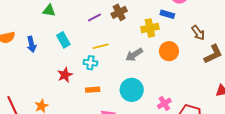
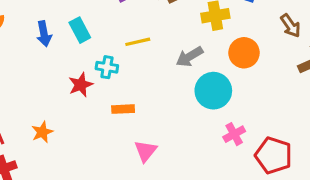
blue arrow: (32, 44) -> (44, 34), moved
cyan cross: (90, 63) -> (107, 67), moved
cyan circle: (132, 90) -> (213, 91), moved

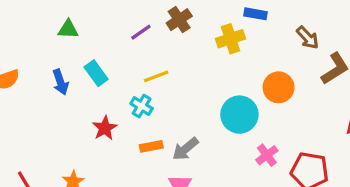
orange circle: (244, 53) -> (279, 87), moved
gray arrow: (189, 57) -> (185, 149), moved
cyan cross: (107, 67) -> (142, 106), moved, turned 30

